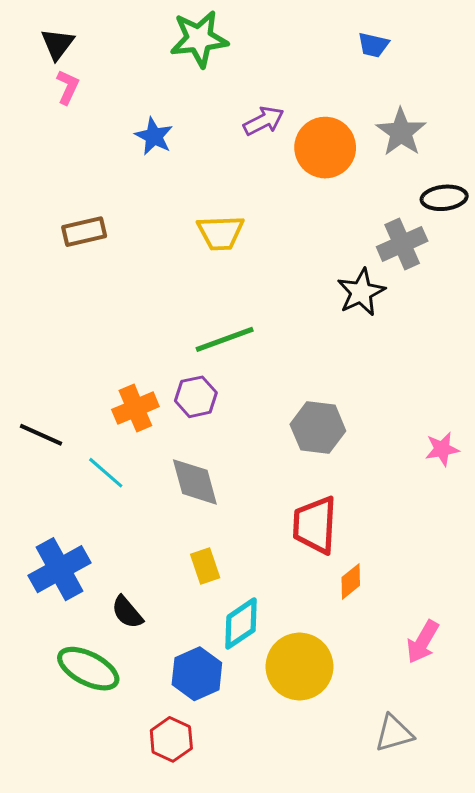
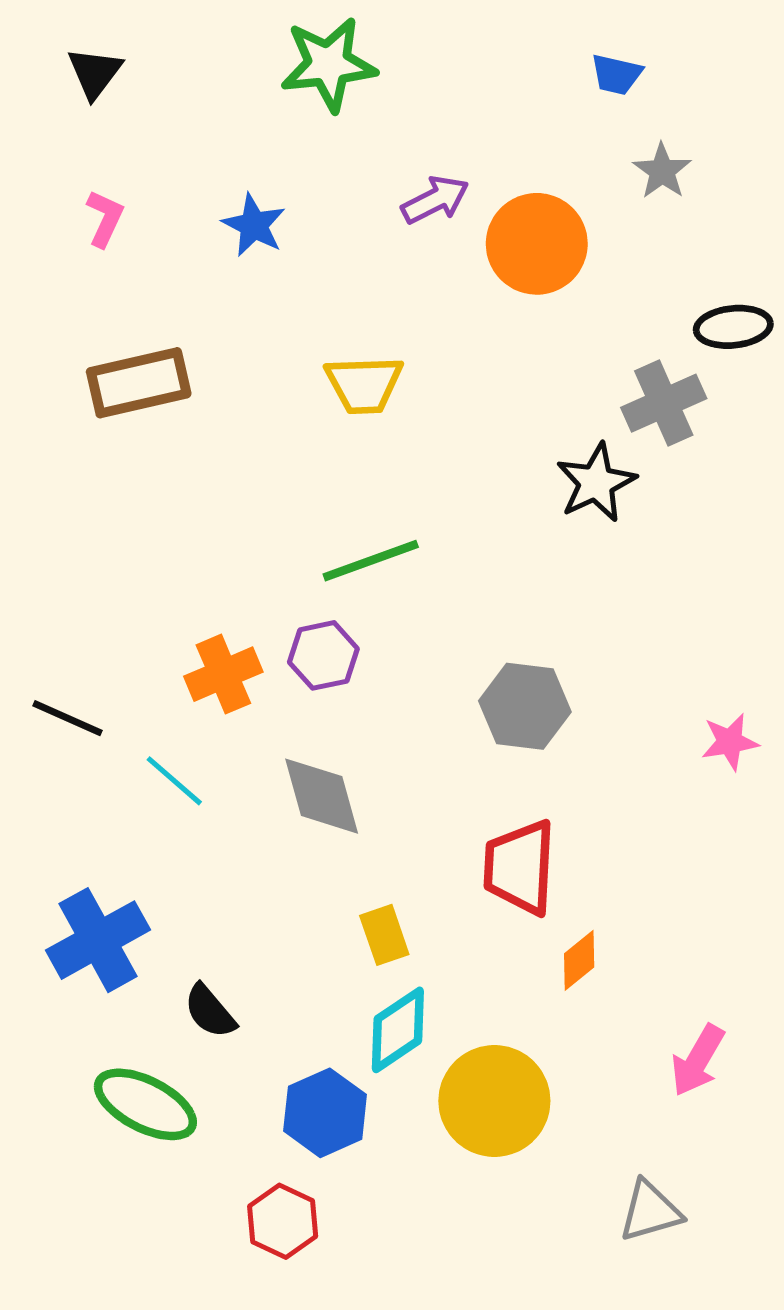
pink L-shape: (68, 87) -> (105, 218), moved
gray star: (401, 132) -> (662, 171), moved, size x0.7
brown rectangle: (84, 232) -> (139, 383), size x1.4
yellow rectangle: (205, 566) -> (384, 935), moved

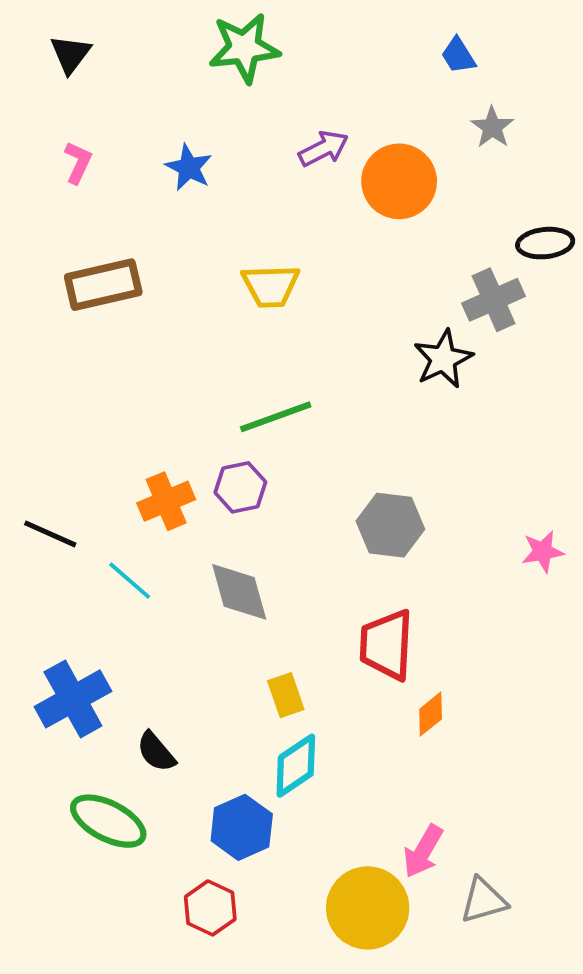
blue trapezoid: (616, 74) -> (458, 55), turned 45
pink arrow: (698, 1060) -> (423, 851), moved
yellow circle: (494, 1101) -> (368, 908), moved

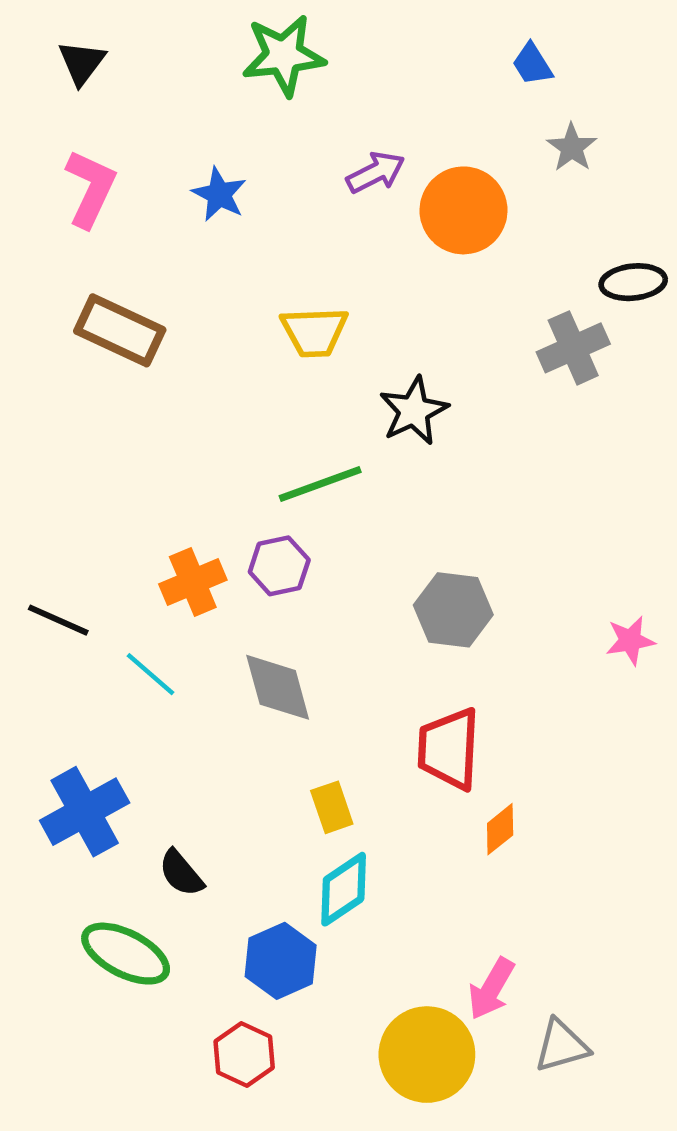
pink L-shape: (78, 162) -> (90, 188), size x1.6
brown rectangle: (103, 285) -> (120, 330), turned 38
black star: (443, 359) -> (414, 411), moved

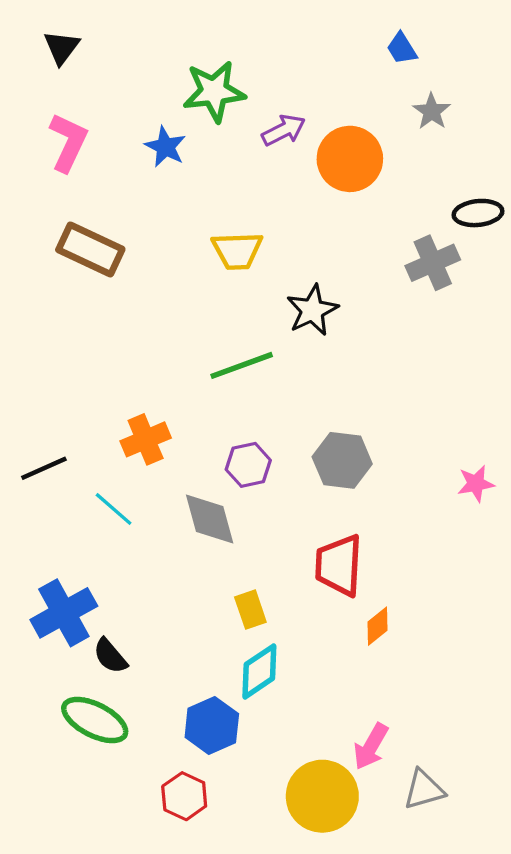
green star: (284, 55) -> (214, 92), moved
purple hexagon: (279, 566) -> (248, 465), moved
black line: (58, 620) -> (44, 468), turned -48
black semicircle: (181, 873) -> (110, 656), moved

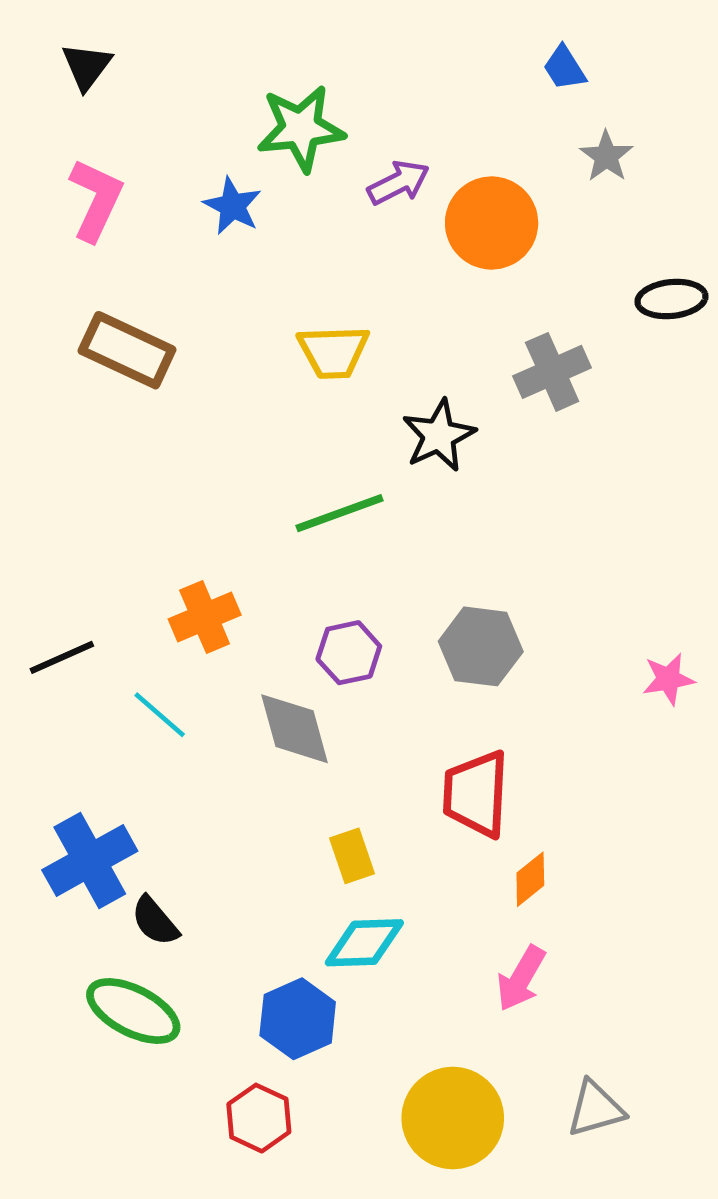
gray cross: (433, 263) -> (552, 372), moved
cyan diamond: (259, 671) -> (364, 943), turned 32
pink arrow: (371, 747) -> (521, 978), moved

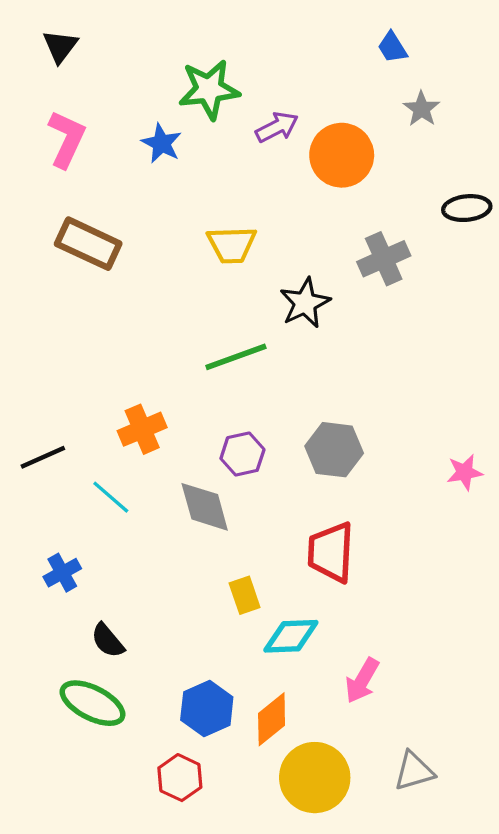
blue cross: (90, 861) -> (62, 573), moved, size x0.6
orange diamond: (530, 879) -> (272, 719), moved, size x1.4
cyan diamond: (364, 943) -> (291, 636), moved

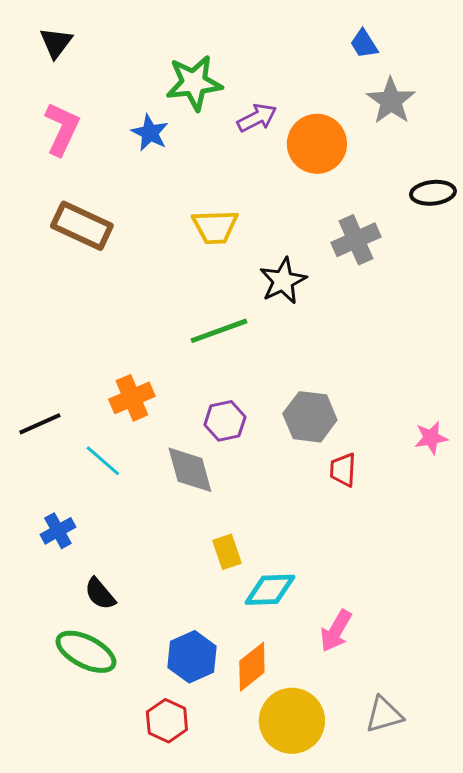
gray star: (421, 109) -> (391, 101), size x1.4
red trapezoid: (331, 552) -> (343, 470), moved, size x0.6

